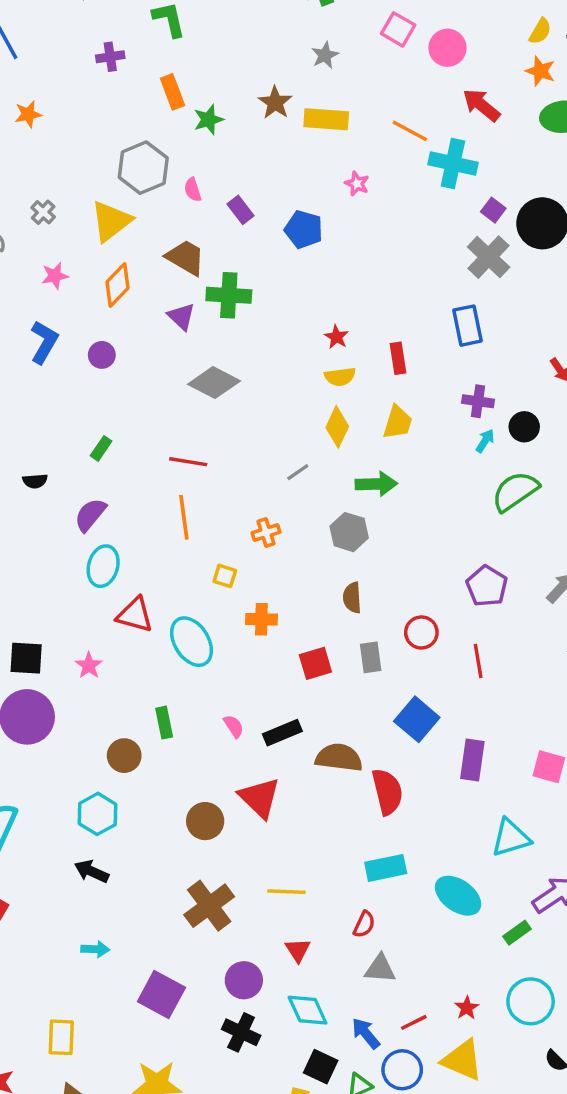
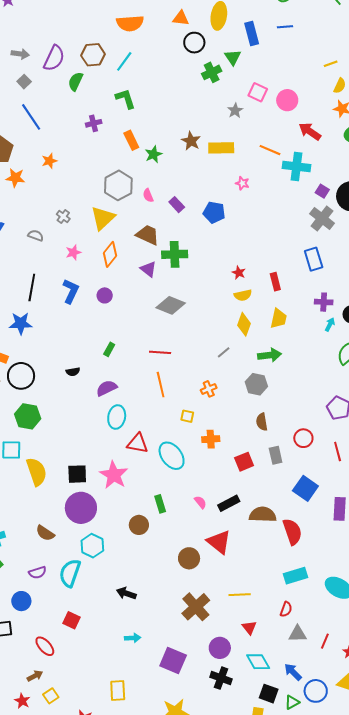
gray star: (325, 55) -> (235, 111), moved
purple semicircle: (90, 515) -> (107, 388), turned 30
pink star: (89, 665) -> (114, 475), size x1.8
cyan hexagon: (97, 814) -> (92, 546), moved
red line: (414, 1022) -> (325, 641), moved, turned -35

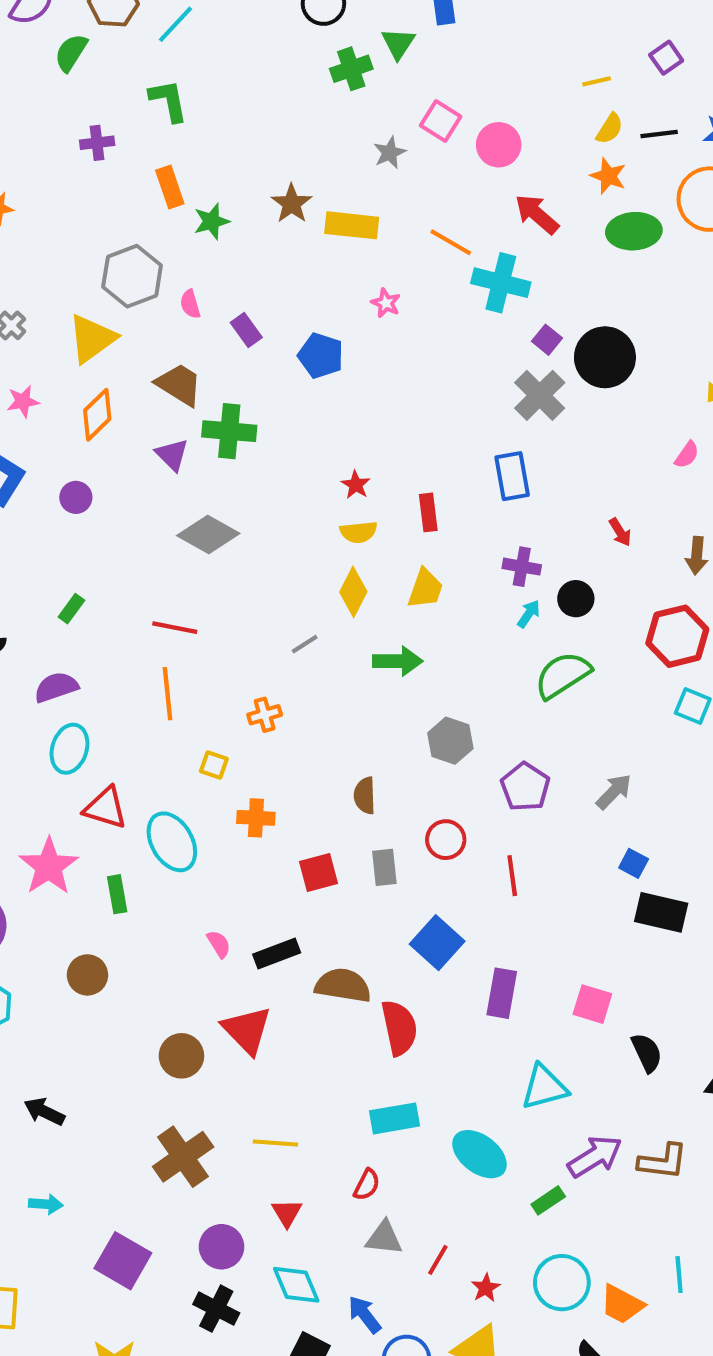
gray hexagon: (256, 384) -> (450, 741), moved
green rectangle: (160, 504) -> (117, 894), moved

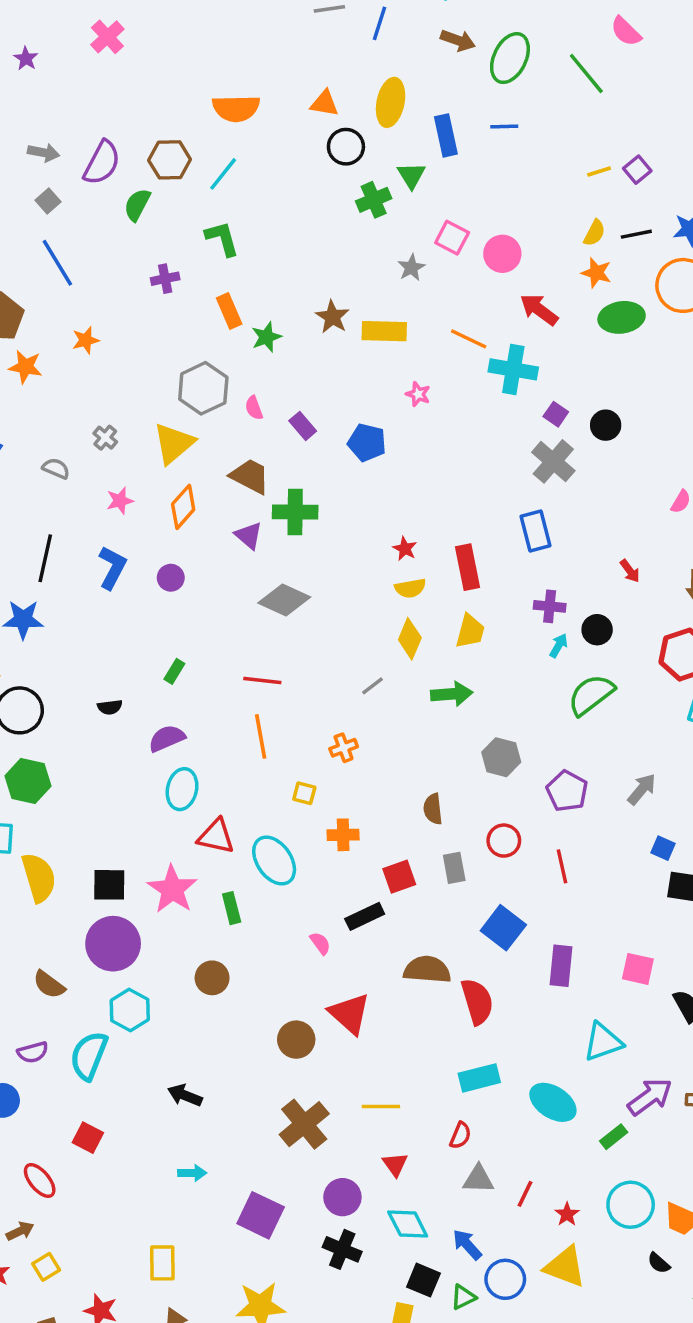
yellow line: (597, 81) -> (599, 172), moved
black circle: (605, 357) -> (606, 425), size x0.6
red rectangle: (428, 512) -> (468, 567), size x1.4
black rectangle: (277, 953) -> (365, 916), moved

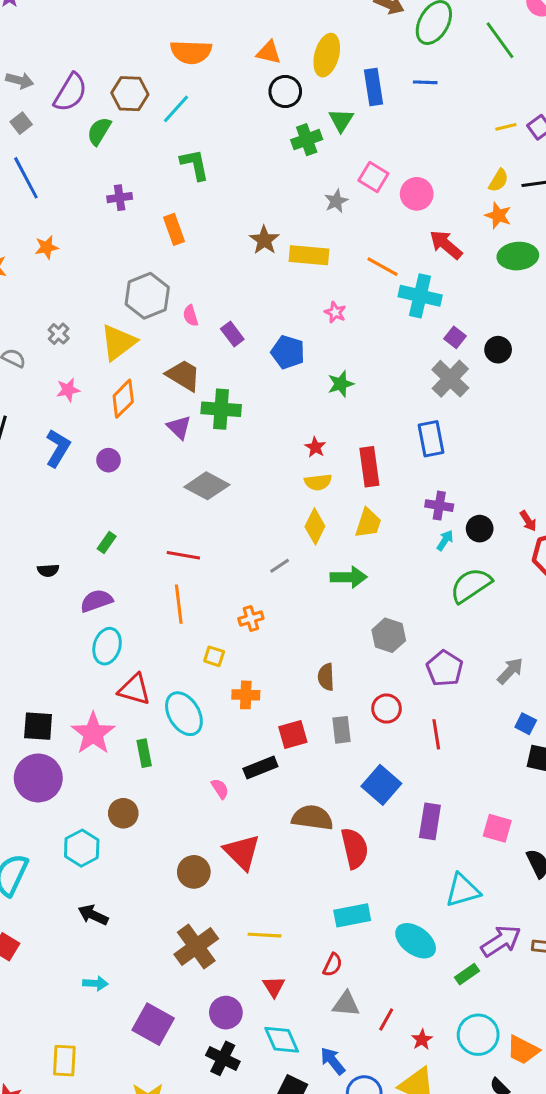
green L-shape: (222, 238) -> (195, 165), moved
green star: (266, 337) -> (341, 384), moved
red arrow: (630, 571) -> (528, 521), moved
cyan hexagon: (130, 1010) -> (82, 848), moved

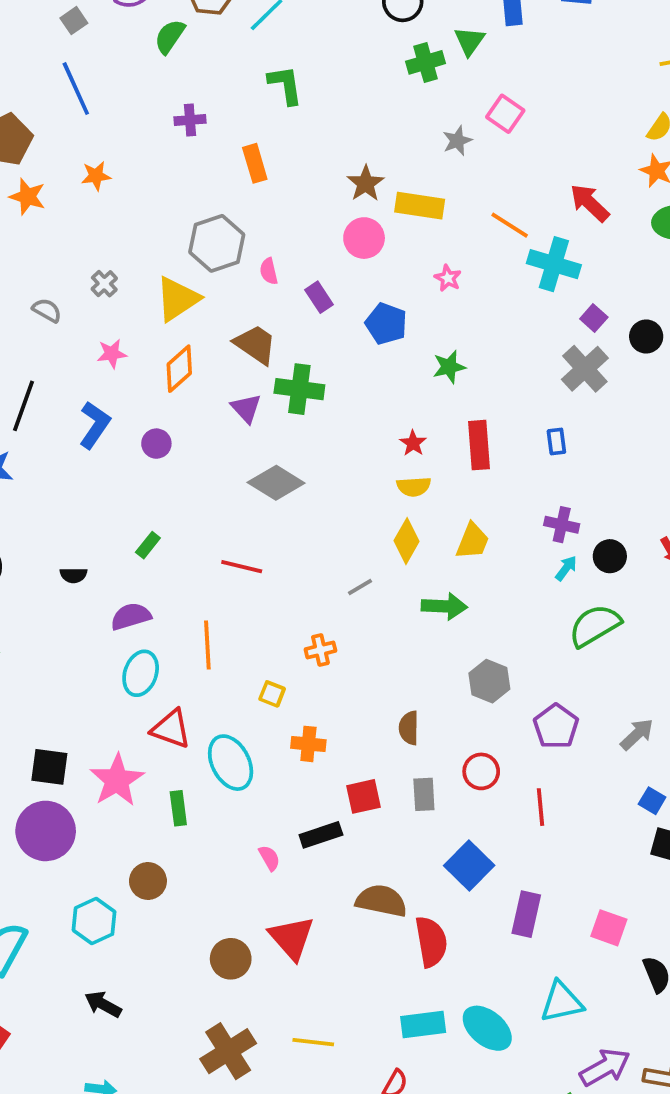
pink circle: (417, 194) -> (364, 238), moved
blue rectangle: (431, 439) -> (556, 442), size x0.6
red rectangle: (369, 467) -> (479, 445), moved
orange line: (179, 604) -> (207, 645), moved
cyan ellipse: (416, 941) -> (487, 1028), moved

